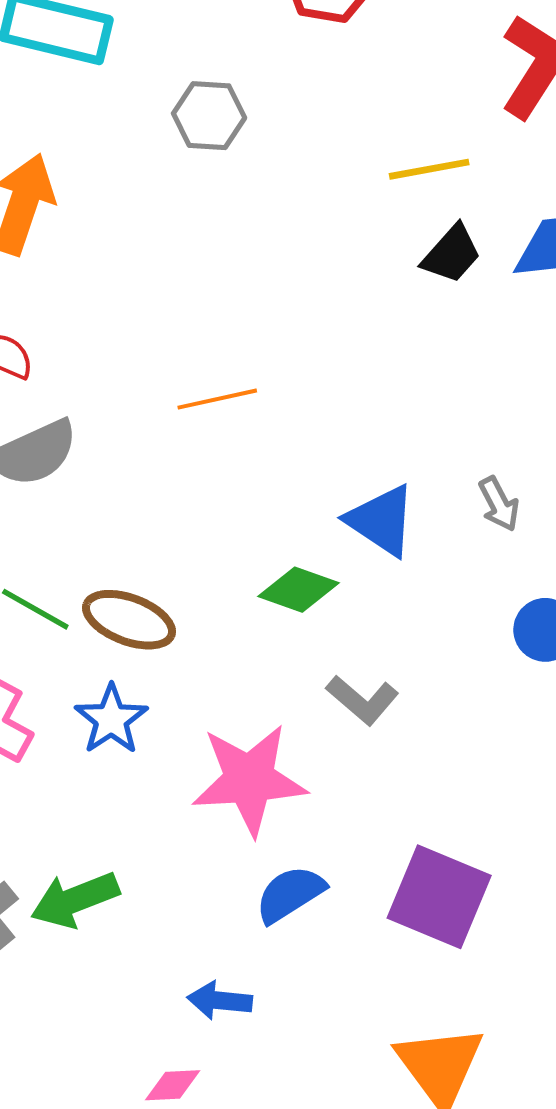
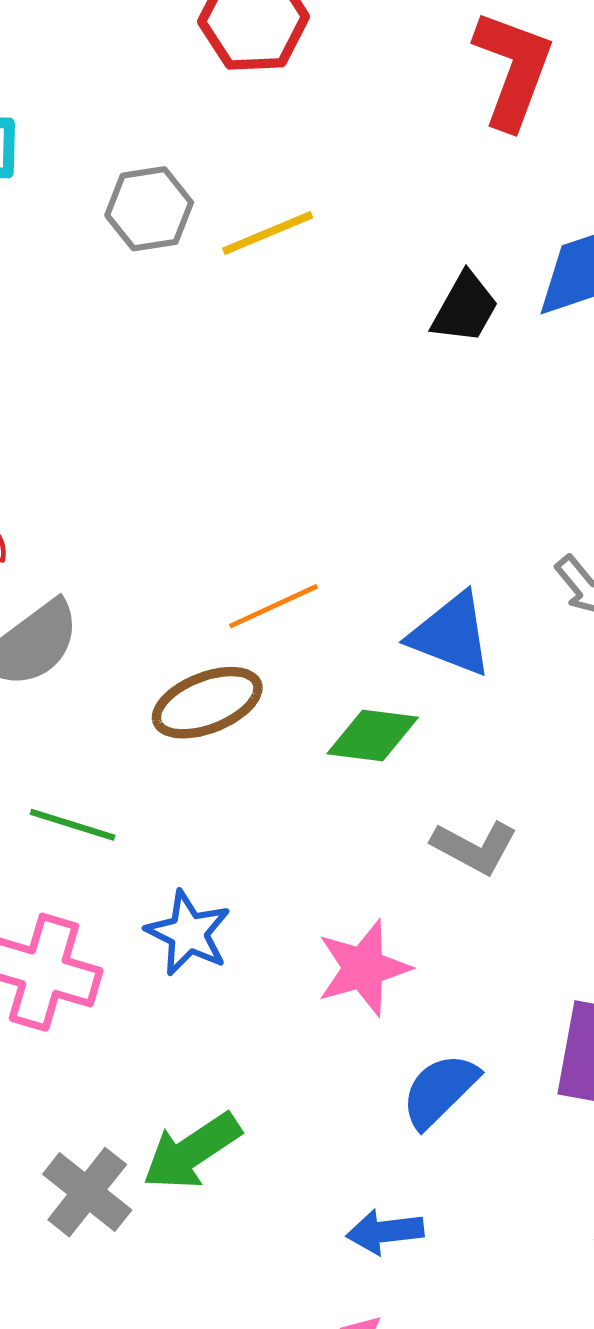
yellow line: (429, 169) -> (268, 233), moved
orange line: (217, 399) -> (273, 606), moved
brown ellipse: (129, 620) -> (207, 703), moved, turned -30
pink star: (249, 779) -> (363, 968), size x0.7

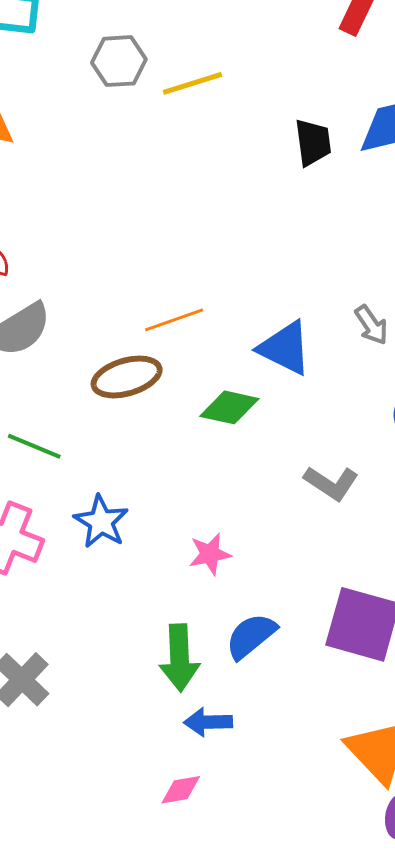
black trapezoid: (465, 308) -> (313, 142), turned -42
gray L-shape: (474, 847) -> (331, 483), moved
pink star: (363, 968) -> (210, 554), size x0.7
green arrow: (192, 1151) -> (179, 658), moved, turned -64

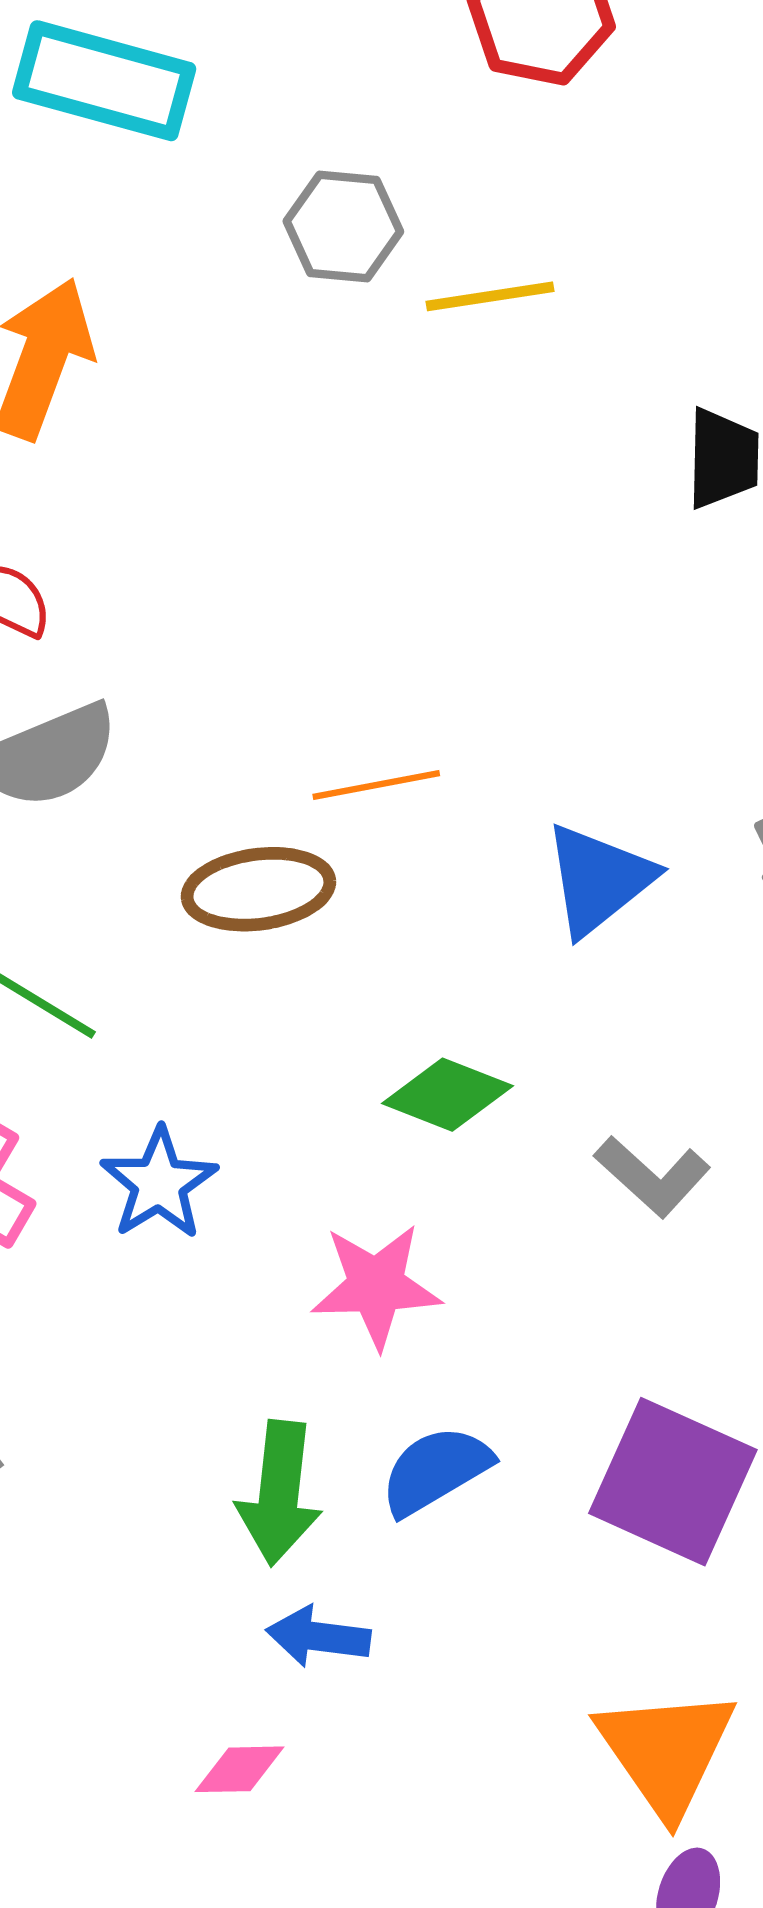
blue triangle: (285, 348) -> (599, 879), turned 46
green diamond: (229, 407) -> (447, 1095), moved
pink star: (210, 554) -> (376, 1286), size x1.4

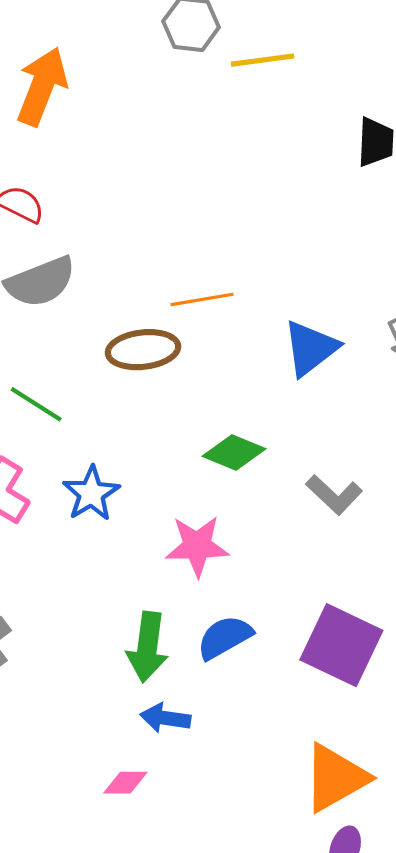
orange triangle: (666, 1751) -> (335, 778), turned 34

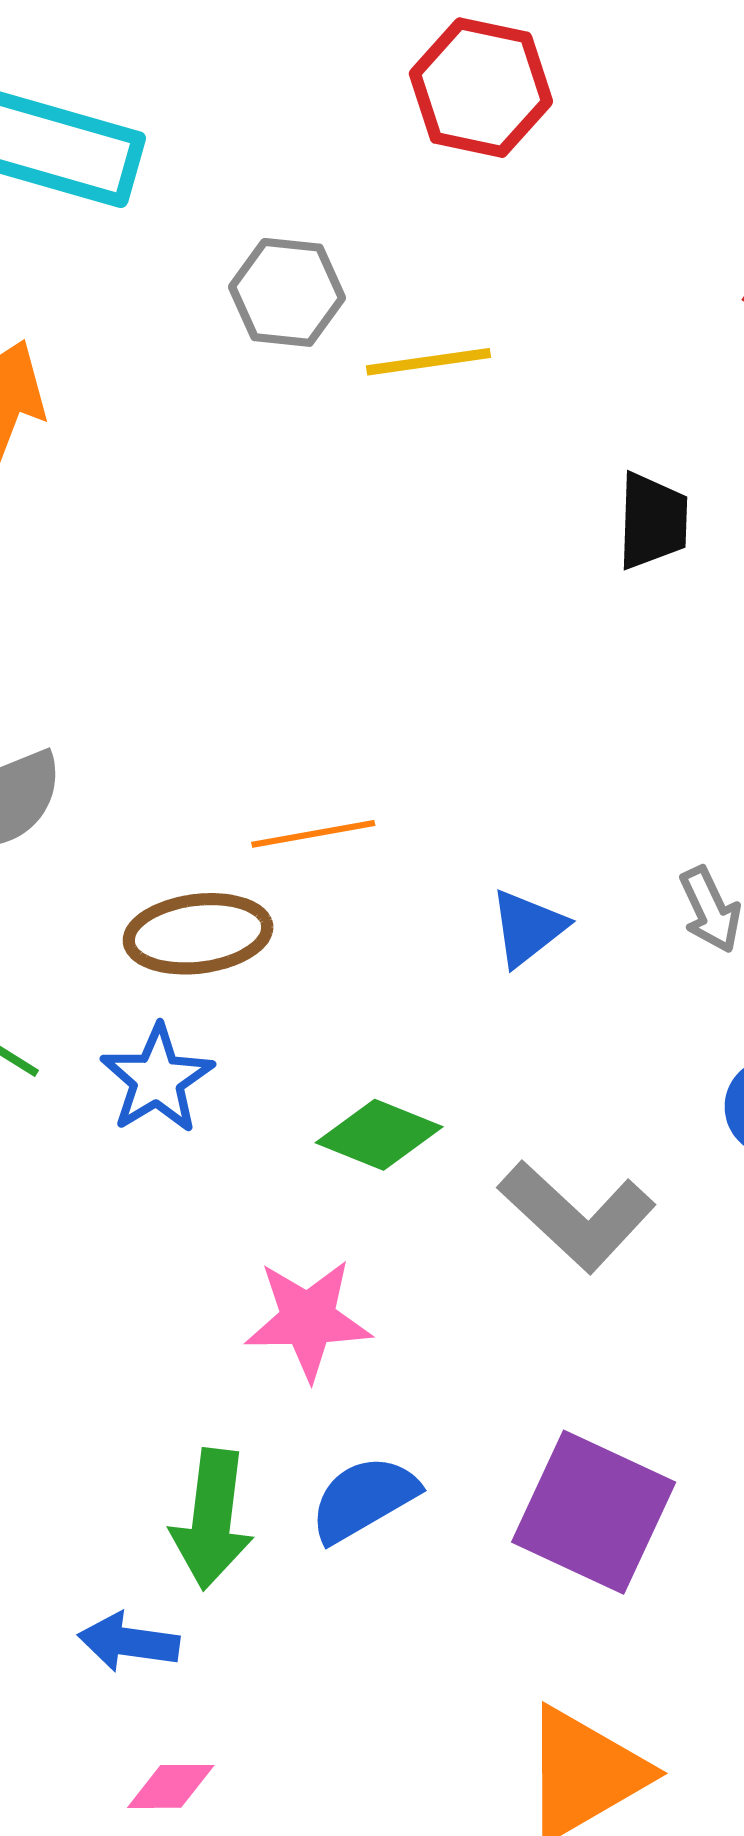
blue triangle: (311, 348) -> (528, 928), size x0.7
blue star: (91, 493) -> (157, 1079), moved
gray L-shape: (334, 495) -> (577, 1216), size x1.4
blue arrow: (165, 718) -> (129, 1642), moved

